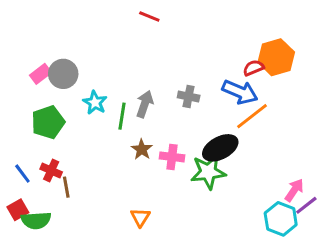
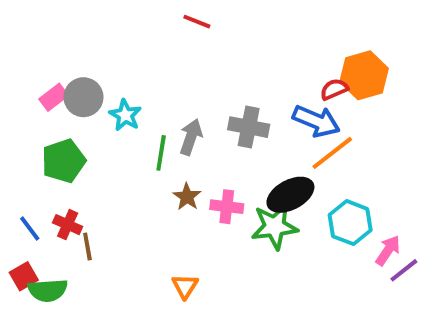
gray cross: (189, 97) -> (249, 127), size x1.4
cyan star: (95, 103) -> (125, 115), moved
cyan hexagon: (281, 219) -> (350, 223), moved

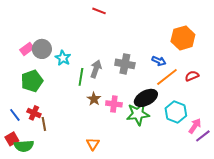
red semicircle: (334, 89) -> (192, 76), moved
blue arrow: (316, 121) -> (159, 61), size x0.6

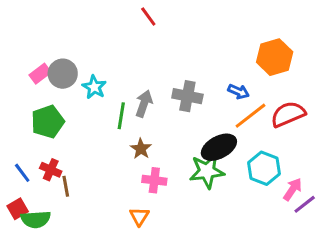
red line: (99, 11) -> (148, 17), turned 32
red semicircle: (192, 76) -> (288, 114), size x1.6
pink cross: (114, 104) -> (154, 180), moved

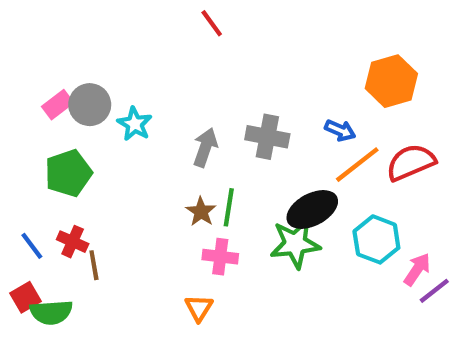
green line: (121, 116) -> (229, 207), moved

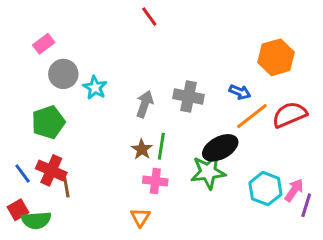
pink rectangle: (58, 105) -> (44, 44), moved
cyan hexagon: (376, 239) -> (265, 189), moved
red cross: (73, 242) -> (51, 170), size x1.4
purple line: (434, 291) -> (306, 205), turned -35

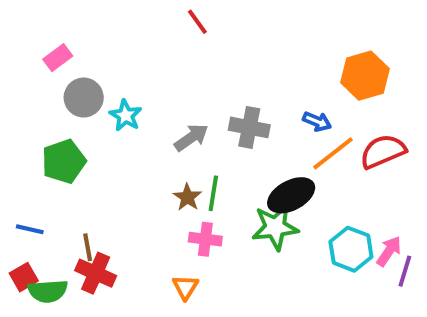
gray arrow: (145, 104) -> (191, 137), turned 36
red cross: (51, 170) -> (96, 273), moved
blue line: (23, 173) -> (30, 229), turned -40

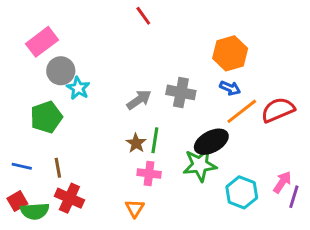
pink rectangle: (58, 58) -> (42, 42), size x1.5
orange hexagon: (365, 76) -> (230, 53), moved
cyan star: (126, 116) -> (78, 88), moved
brown line: (88, 247) -> (58, 168), moved
cyan hexagon: (351, 249) -> (242, 192), moved

